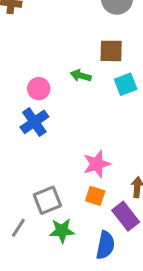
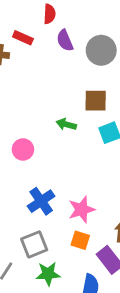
pink circle: (39, 89) -> (23, 149), moved
blue cross: (34, 122) -> (41, 201), moved

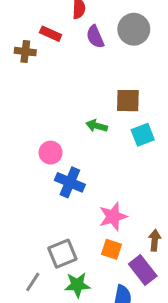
gray circle: (101, 50) -> (134, 29), moved
blue cross: (41, 201) -> (70, 182), moved, turned -32

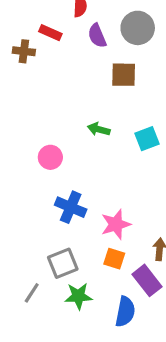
brown square: (128, 101) -> (124, 75), moved
blue cross: (70, 182) -> (71, 207), moved

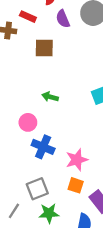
brown square: (124, 75) -> (44, 48), moved
green arrow: (99, 129) -> (50, 97), moved
pink circle: (50, 157) -> (28, 122), moved

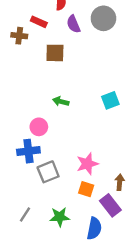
blue cross: (43, 147) -> (28, 151), moved, turned -30
gray square: (37, 189) -> (48, 172), moved

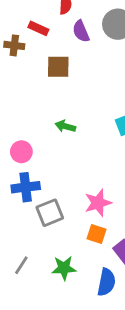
pink circle: (39, 127) -> (21, 152), moved

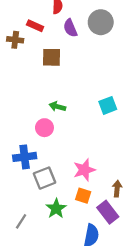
pink circle: (21, 152) -> (44, 128), moved
green star: (64, 268) -> (56, 209), moved, turned -30

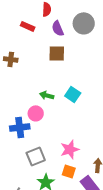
brown cross: (15, 40) -> (11, 59), moved
brown square: (52, 57) -> (57, 53), moved
cyan square: (108, 105) -> (73, 94), moved, turned -35
blue cross: (25, 157) -> (20, 127), moved

